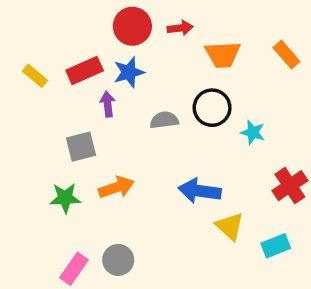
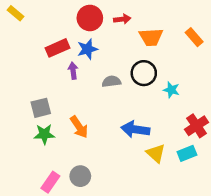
yellow rectangle: (35, 76) -> (16, 13), moved
gray square: (81, 147) -> (41, 108), moved
orange arrow: (116, 187) -> (79, 127), turned 75
cyan rectangle: (276, 246) -> (187, 153), moved

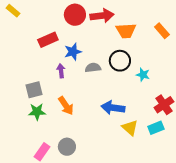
red arrow: (122, 19) -> (102, 16), size x1.6
blue star: (87, 49) -> (73, 52), moved
purple arrow: (73, 71) -> (61, 71), moved

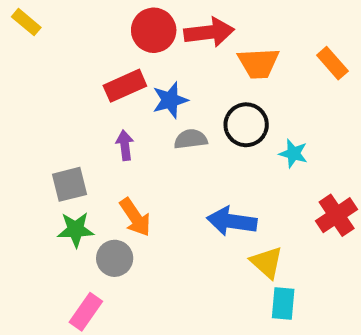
red rectangle: (48, 40) -> (125, 86), moved
blue star: (73, 52) -> (170, 100), moved
cyan rectangle: (156, 128) -> (283, 304), moved, turned -63
gray circle: (67, 147) -> (115, 258), moved

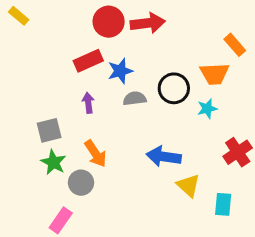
orange trapezoid: (258, 63) -> (214, 74), moved
cyan star: (293, 154) -> (207, 109), turned -30
green star: (76, 230) -> (53, 162), turned 30
cyan rectangle: (283, 304) -> (223, 204), moved

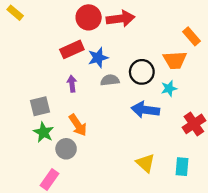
blue arrow: (164, 157) -> (145, 110), moved
yellow triangle: (188, 186) -> (145, 163), moved

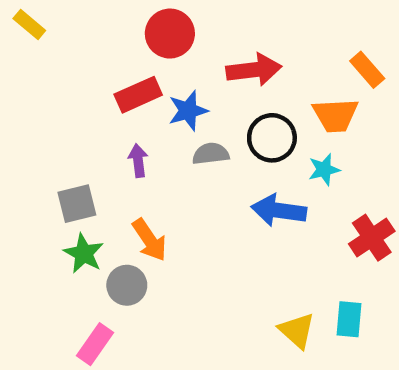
red arrow: (120, 19) -> (254, 70), moved
yellow triangle: (145, 163) -> (297, 331), moved

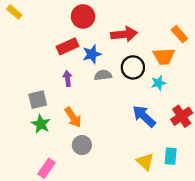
blue arrow: (279, 210) -> (144, 116), moved, turned 35
gray circle: (127, 285) -> (82, 145), moved

